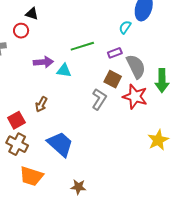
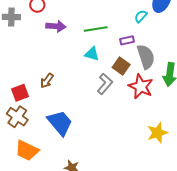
purple arrow: (43, 62) -> (56, 26), moved
cyan triangle: (64, 71) -> (92, 54), moved

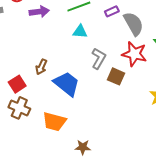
brown square: (121, 66) -> (116, 76), moved
blue trapezoid: (60, 123) -> (67, 84), moved
orange trapezoid: (27, 150) -> (54, 122), moved

